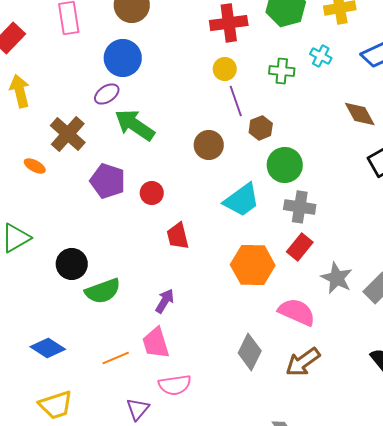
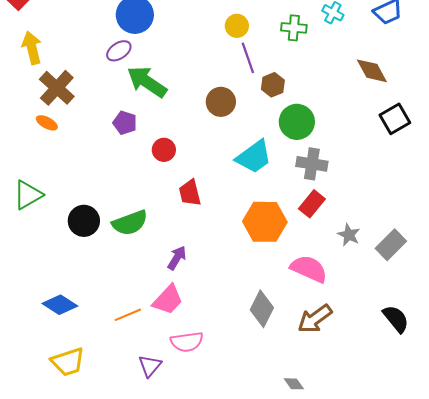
brown cross: (68, 134) -> (57, 88), moved
purple pentagon: (108, 181) -> (125, 123), moved, size x0.7
gray star: (337, 278) -> (349, 235), size x0.7
green semicircle: (103, 291) -> (130, 223), moved
pink trapezoid: (156, 343) -> (168, 300), turned -120

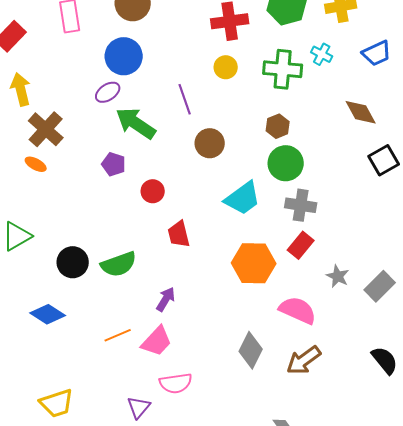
green cross: (294, 28) -> (283, 69), size x1.5
purple line: (248, 58) -> (185, 99), moved
brown hexagon: (273, 85) -> (278, 126), moved
blue diamond: (60, 305) -> (48, 314), moved
orange line: (128, 315) -> (118, 335), moved

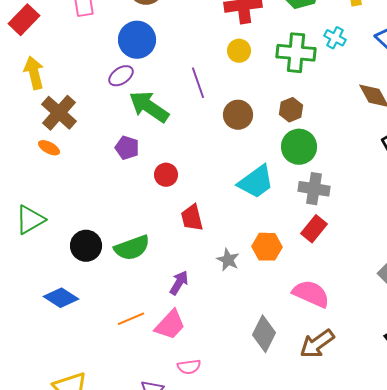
brown circle: (210, 143) -> (238, 115), moved
orange hexagon: (254, 263) -> (267, 247), size x0.7
gray star: (338, 276) -> (228, 260), moved
pink semicircle: (176, 383) -> (189, 367), size x0.7

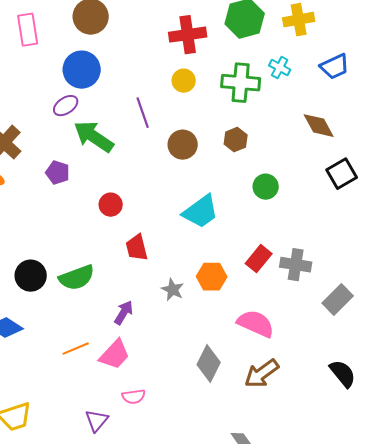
green circle: (299, 147) -> (266, 187), moved, size x0.7
purple pentagon: (127, 148) -> (58, 173), moved
gray cross: (314, 189) -> (296, 265), moved

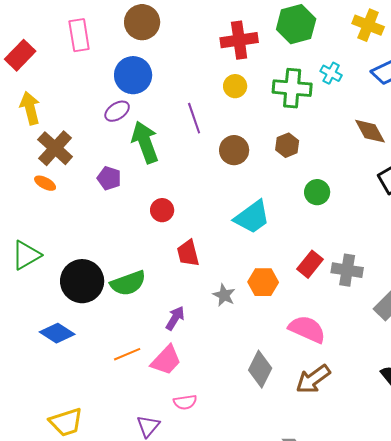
yellow cross: (299, 20) -> (368, 25), moved, turned 32
green arrow: (94, 137) -> (145, 142), turned 36
black circle: (31, 276) -> (82, 281), size x1.4

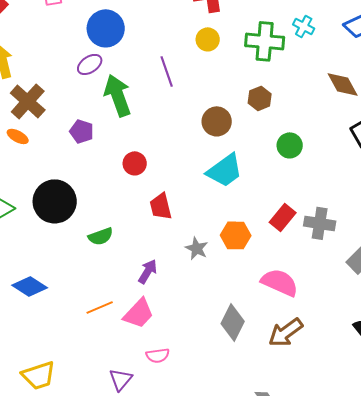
brown circle: (234, 150) -> (217, 121), moved
black circle: (82, 281) -> (55, 201), moved
green semicircle: (128, 283) -> (101, 236), size x0.7

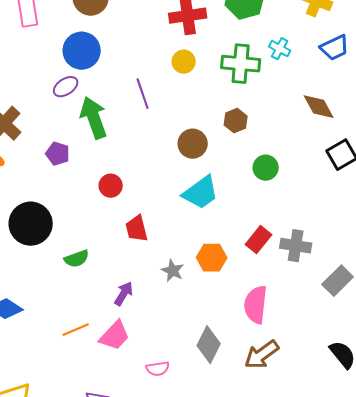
pink semicircle: (280, 282) -> (256, 305), turned -108
pink semicircle: (158, 355) -> (158, 369), moved

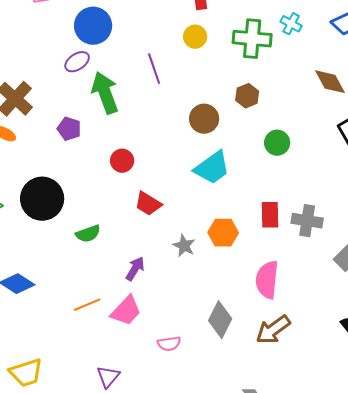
red trapezoid: (137, 229) -> (148, 204), turned -44
red rectangle: (259, 240) -> (270, 215), turned -40

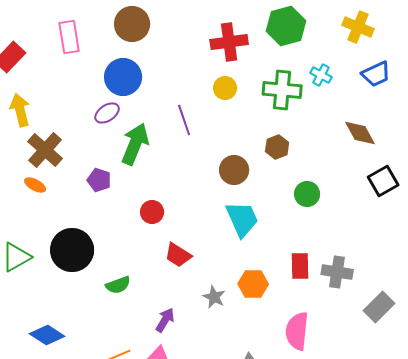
green arrow: (105, 93) -> (135, 144), turned 42
cyan trapezoid: (212, 168) -> (242, 219), turned -78

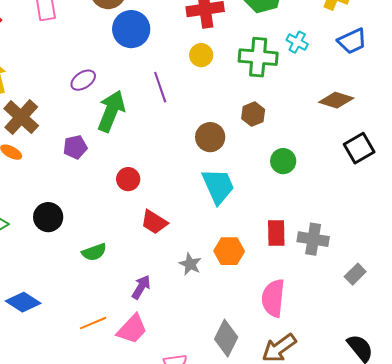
blue circle: (123, 77) -> (131, 29), moved
brown diamond: (360, 133) -> (336, 100), turned -44
purple pentagon: (99, 180) -> (75, 147), turned -30
black circle: (72, 250) -> (48, 217), size x0.7
gray rectangle: (379, 307) -> (355, 274), size x0.7

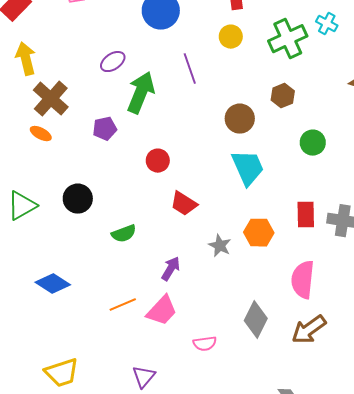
green cross: (258, 57) -> (288, 39), turned -30

